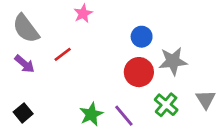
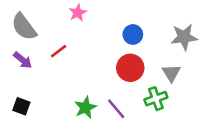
gray star: (173, 61) -> (184, 37), moved
gray triangle: (206, 99) -> (171, 73), moved
green cross: (166, 105) -> (156, 99), turned 30
black square: (23, 113) -> (21, 106), turned -30

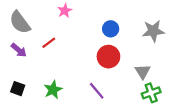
gray triangle: (171, 73) -> (143, 72), moved
green cross: (156, 99) -> (151, 93), moved
green star: (85, 108) -> (53, 90), moved

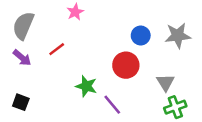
gray semicircle: (20, 22) -> (23, 26), turned 60
blue circle: (111, 29) -> (141, 35), moved
green star: (53, 90) -> (86, 86), moved, turned -30

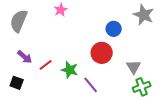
gray star: (178, 35) -> (144, 15), moved, turned 30
red line: (57, 49) -> (46, 65), moved
purple arrow: (22, 58) -> (25, 57), moved

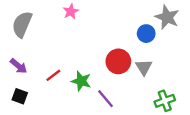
blue circle: (114, 29) -> (146, 34), moved
purple arrow: (25, 57) -> (19, 66), moved
gray triangle: (134, 67) -> (144, 67), moved

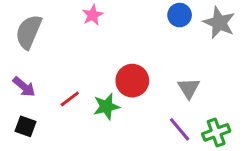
blue circle: (146, 34) -> (180, 15), moved
red circle: (118, 61) -> (132, 81), moved
green star: (81, 81) -> (106, 107), turned -30
purple line: (106, 99) -> (180, 129), moved

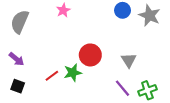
red line: (70, 99) -> (52, 76), moved

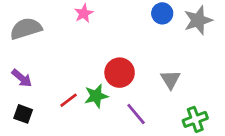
gray star: (150, 15) -> (198, 20), turned 30
gray semicircle: (20, 22) -> (26, 29), turned 50
purple line: (123, 88) -> (136, 114), moved

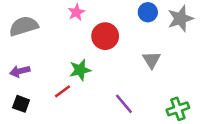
red circle: (120, 73) -> (105, 36), moved
purple arrow: (22, 78) -> (20, 71), turned 126
gray triangle: (170, 79) -> (152, 60), moved
green star: (96, 96) -> (80, 70), moved

